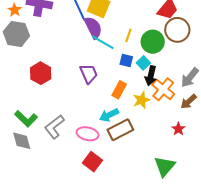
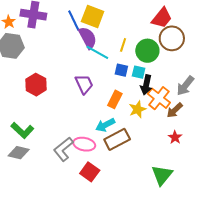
cyan square: (143, 63) -> (139, 72), turned -32
brown arrow: (189, 102) -> (175, 110), moved
gray L-shape: (54, 127) -> (63, 149), moved
gray diamond: (22, 141) -> (19, 153), turned -60

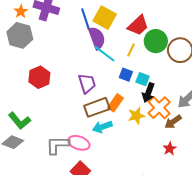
red trapezoid: (162, 18) -> (138, 25), moved
green circle: (147, 51) -> (156, 41), moved
brown rectangle: (117, 139) -> (97, 107), moved
gray L-shape: (63, 149) -> (58, 145), turned 30

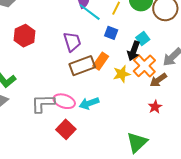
cyan square: (143, 79) -> (143, 39), moved, turned 32
cyan arrow: (102, 127) -> (89, 103), moved

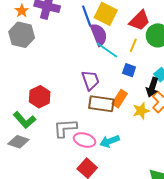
red hexagon: (25, 36) -> (40, 97), moved
brown rectangle: (82, 66) -> (101, 104), turned 30
gray L-shape: (43, 103) -> (65, 128), moved

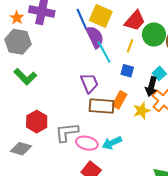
cyan line: (107, 50) -> (104, 52), turned 30
red hexagon: (40, 97) -> (37, 122), moved
green L-shape: (24, 120) -> (25, 77), moved

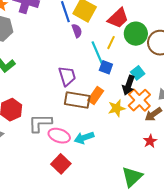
purple semicircle: (95, 37) -> (77, 31), size x0.6
cyan line: (104, 52) -> (97, 52), moved

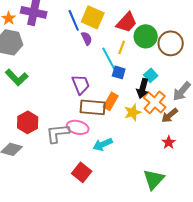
pink ellipse: (59, 136) -> (78, 127), moved

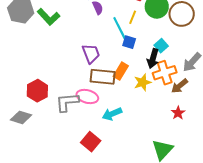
green L-shape: (17, 77) -> (49, 17), moved
orange cross: (155, 102) -> (165, 73), turned 30

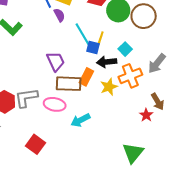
yellow line: (133, 17) -> (101, 38), moved
black arrow: (153, 59) -> (107, 62), moved, turned 72
brown arrow: (179, 86) -> (158, 102), moved, turned -78
gray L-shape: (67, 102) -> (26, 98), moved
red square: (91, 142) -> (35, 144), moved

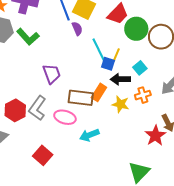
purple trapezoid: (56, 61) -> (52, 74), moved
orange cross: (130, 76) -> (143, 95), size x0.7
yellow star: (109, 87) -> (121, 104), turned 30
gray L-shape: (26, 98) -> (37, 108), turned -50
red star: (146, 115) -> (155, 136), size x1.5

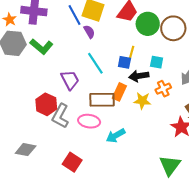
cyan line: (98, 49) -> (95, 63), moved
cyan square: (140, 68) -> (157, 62), turned -32
red hexagon: (15, 110) -> (46, 104), moved

